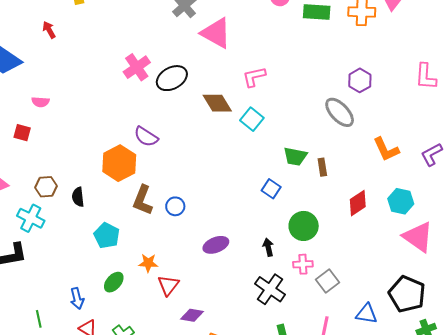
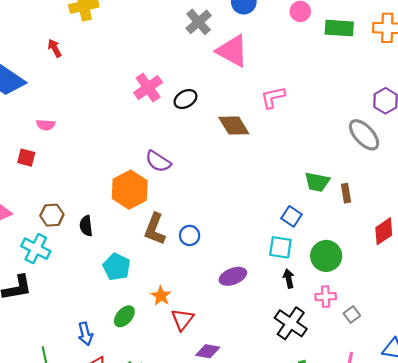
black ellipse: (172, 78) -> (185, 99), size x0.7
cyan square: (252, 119) -> (280, 247), moved, turned -30
orange star: (148, 263) -> (161, 296), turned 30
gray square: (328, 281) -> (352, 314), size x0.7

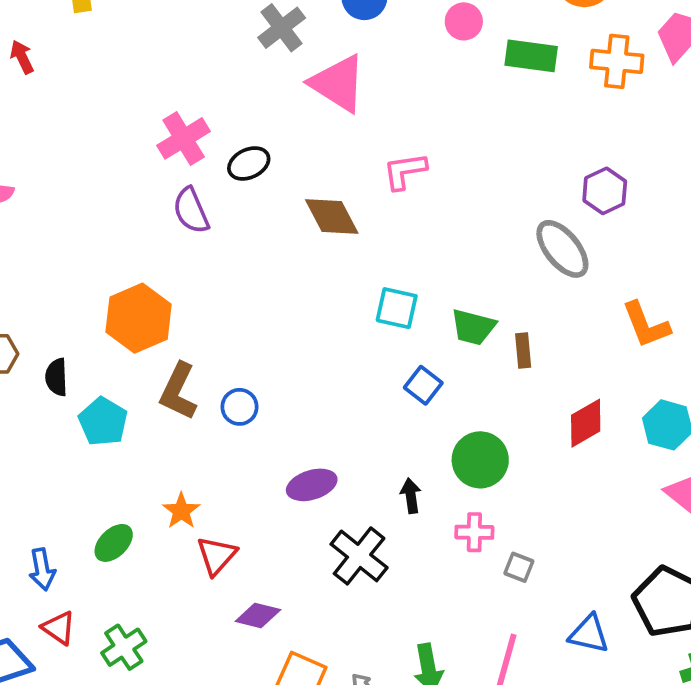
purple semicircle: (158, 161) -> (191, 210), moved, turned 30
cyan square: (280, 247) -> (397, 308), moved
cyan pentagon: (117, 267) -> (103, 422), moved
gray square: (352, 314) -> (519, 567), turned -35
black cross: (291, 323) -> (359, 556), moved

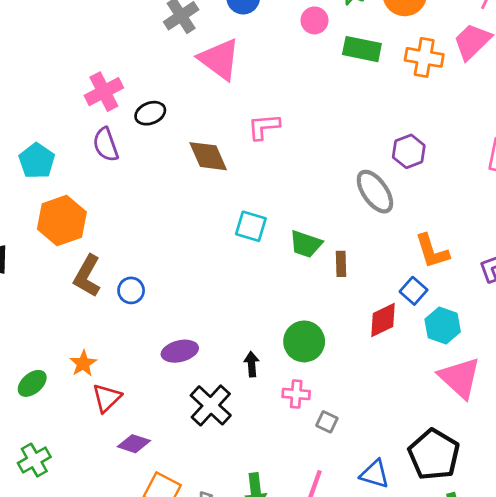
blue square: (423, 385) -> (414, 291), moved
cyan pentagon: (103, 422) -> (37, 161), moved

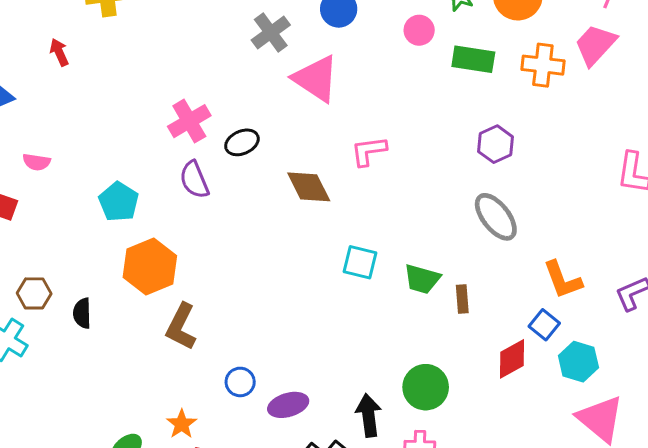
purple hexagon: (409, 151) -> (495, 144), moved
blue circle: (131, 290) -> (240, 382), moved
black arrow: (252, 364) -> (369, 415), size x1.5

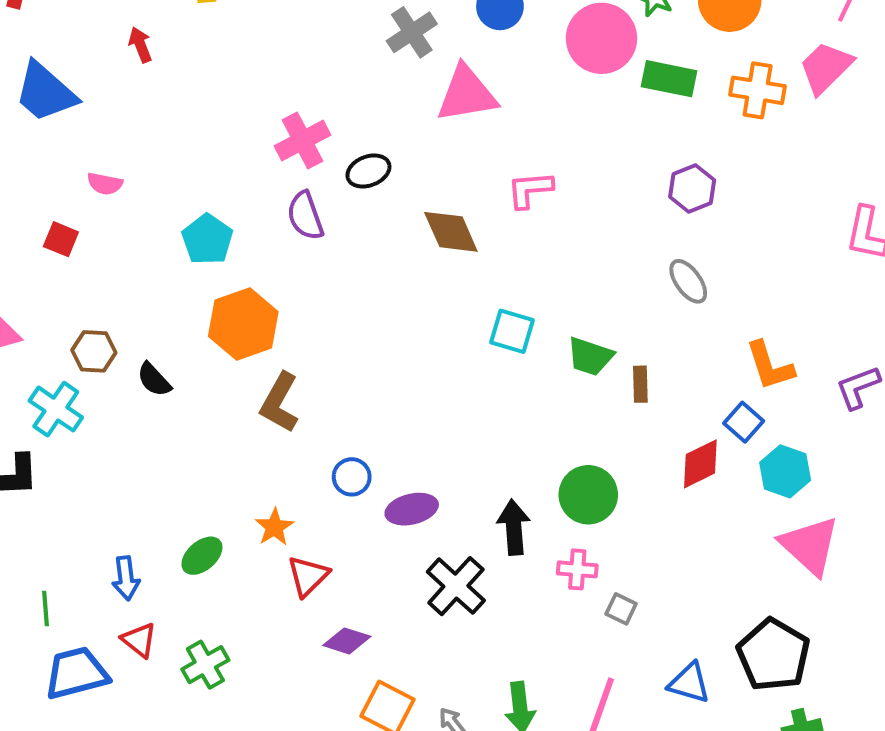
pink circle: (419, 30) -> (601, 38), size x1.8
pink triangle: (316, 79) -> (467, 94), turned -46
gray ellipse: (496, 217) -> (688, 281), size x0.7
black semicircle: (82, 313) -> (154, 380), turned -44

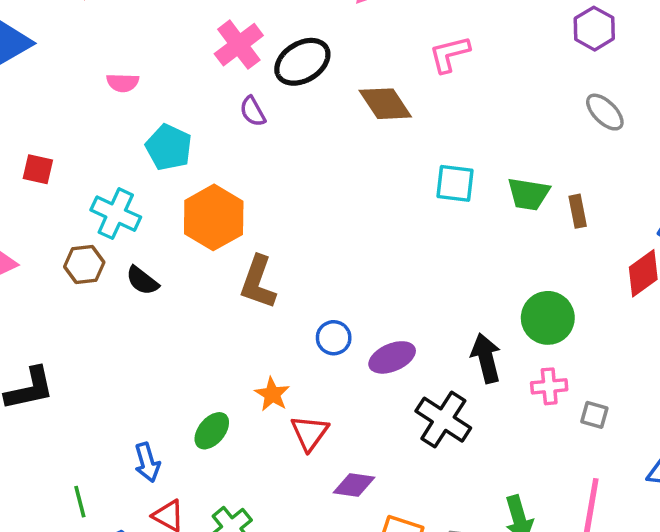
black ellipse: (368, 171) -> (302, 62), size x1.4
pink semicircle: (105, 184) -> (123, 83), moved
purple semicircle: (305, 216) -> (253, 111), size x0.7
cyan cross: (56, 409) -> (116, 214), moved

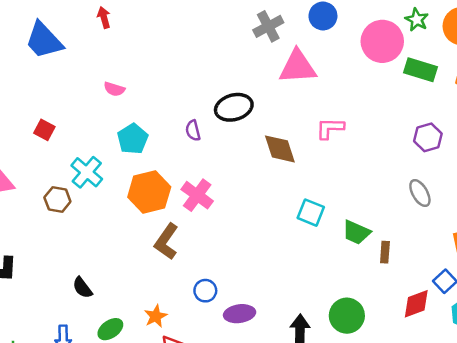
pink cross: (239, 45) -> (197, 195), moved, turned -32
black semicircle: (142, 281) -> (82, 288), moved

